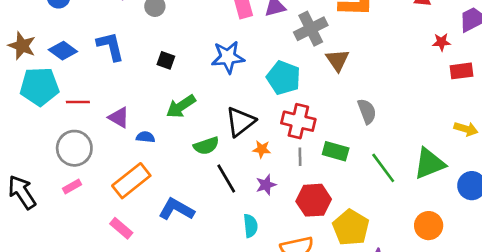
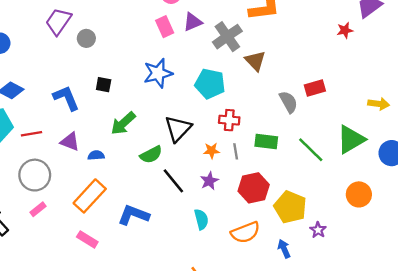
blue L-shape: (110, 46) -> (66, 98), moved
red rectangle: (462, 71) -> (315, 88), moved
red cross: (298, 121) -> (229, 120), size x0.7
orange star: (262, 149) -> (211, 151), moved

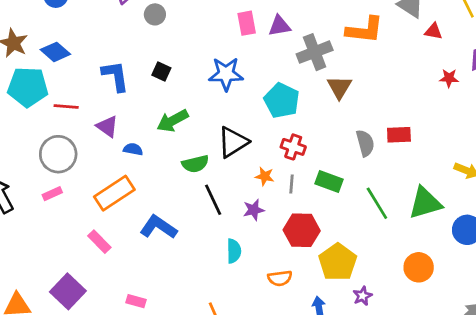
orange semicircle: (245, 232) -> (280, 278), size x0.7

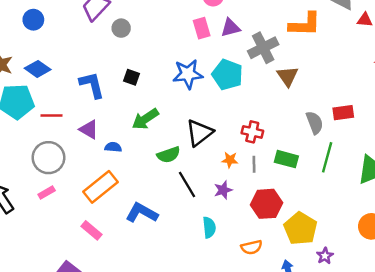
cyan pentagon: (282, 100) -> (227, 75), moved
green line: (377, 203) -> (327, 157), moved, turned 52

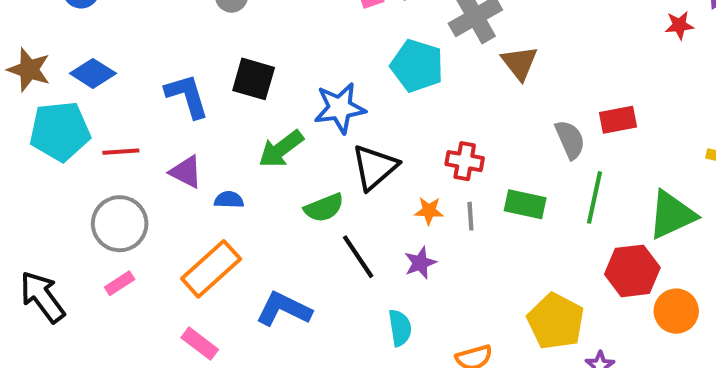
blue star: (188, 74) -> (340, 108), moved
black square: (131, 77) -> (254, 79), size x1.5
red hexagon: (267, 204) -> (632, 271), moved

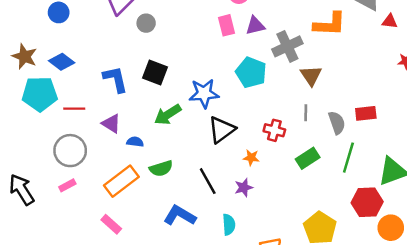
green rectangle: (525, 204) -> (308, 158), turned -50
green semicircle: (324, 208) -> (161, 168), moved
gray line: (470, 216) -> (306, 113), moved
blue L-shape: (284, 309) -> (180, 216), moved

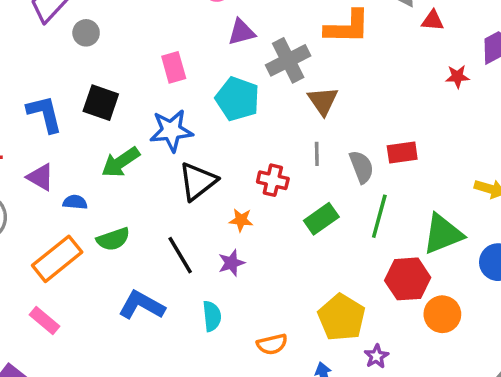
pink rectangle: (226, 25) -> (174, 67), moved

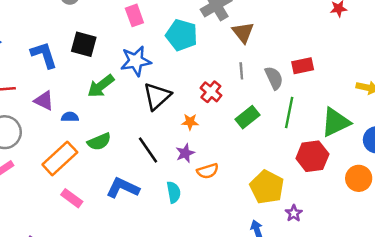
red cross: (273, 180) -> (211, 92), turned 30
orange circle: (442, 314) -> (359, 178), moved
pink rectangle: (44, 320) -> (72, 198), moved
orange semicircle: (272, 344) -> (208, 171), moved

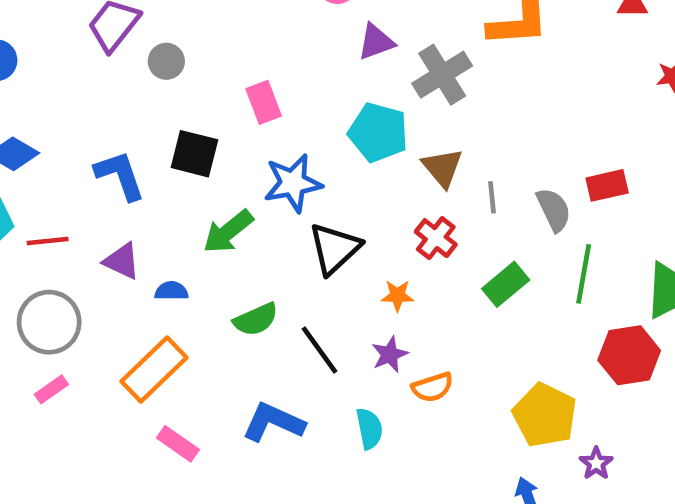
pink rectangle: (134, 15) -> (264, 102), moved
brown triangle: (243, 32) -> (442, 168), moved
green semicircle: (99, 142) -> (256, 319), moved

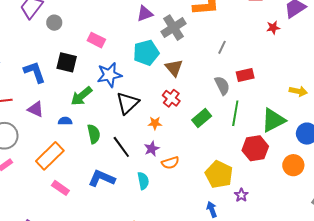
pink rectangle: (264, 102) -> (96, 40), turned -42
cyan pentagon: (378, 132) -> (146, 53), turned -30
gray line: (492, 197) -> (222, 47), moved, turned 32
blue semicircle: (171, 291) -> (65, 121), moved
green semicircle: (256, 319) -> (94, 134), turned -78

